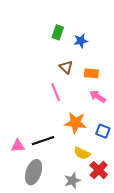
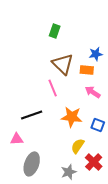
blue star: (81, 41) -> (96, 54), moved
brown triangle: (66, 67) -> (63, 64), size x1.6
black line: (43, 141) -> (32, 115), moved
yellow semicircle: (82, 153) -> (78, 146), turned 98

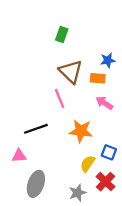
blue square: (98, 125) -> (109, 152), moved

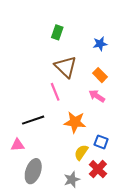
blue star: (108, 60) -> (100, 44), moved
orange rectangle: (98, 78) -> (100, 75), moved, turned 40

